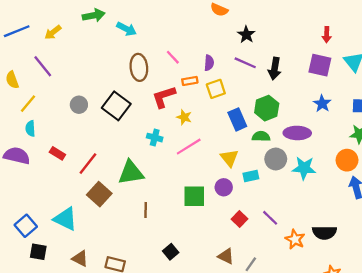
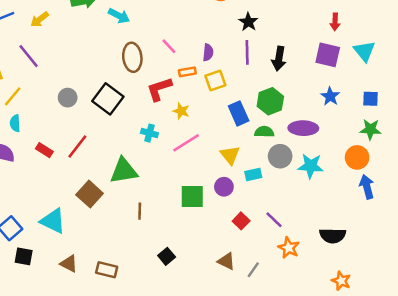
purple line: (245, 63) -> (247, 52), turned 65
red line: (88, 164) -> (77, 146), moved
orange star: (295, 239) -> (289, 248), moved

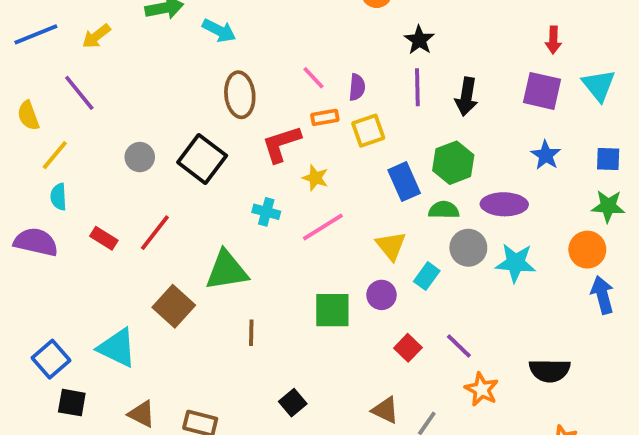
pink line: (169, 46) -> (313, 78), moved
cyan rectangle: (253, 175) -> (427, 276), turned -42

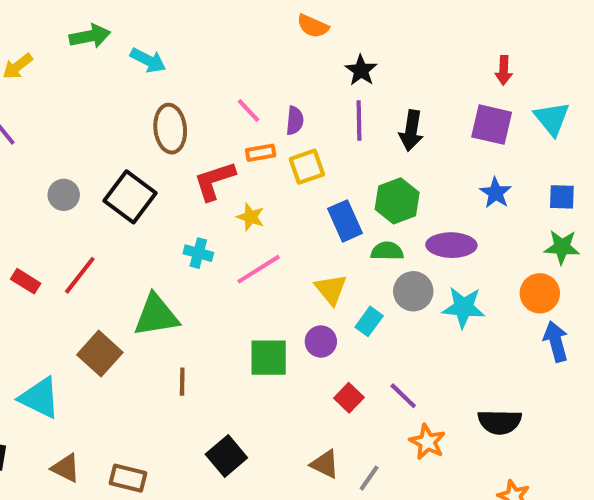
black square: (293, 403) -> (226, 456), size x1.4

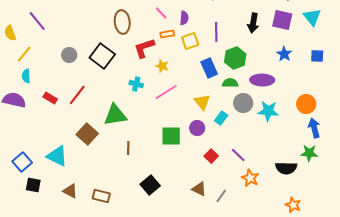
purple line: (359, 121) -> (216, 32), moved
black arrow: (411, 131) -> (253, 23), moved
green star: (562, 247) -> (309, 153), moved

